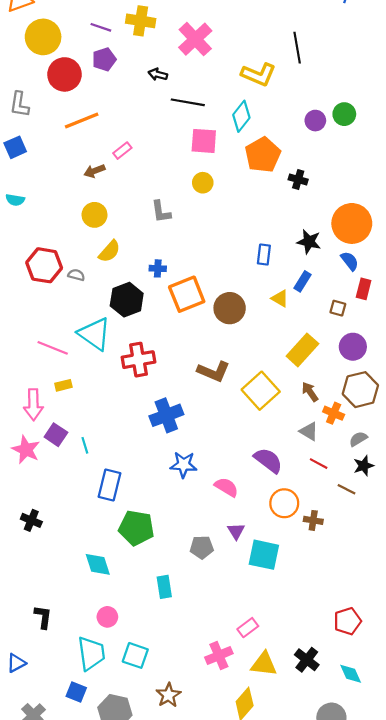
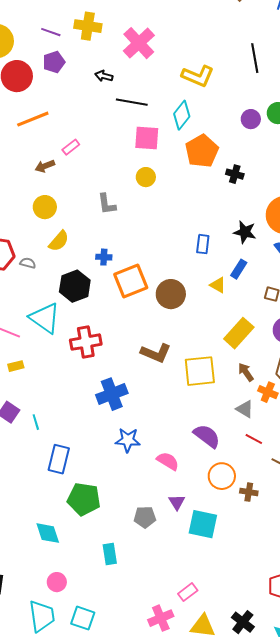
black line: (297, 48) -> (255, 58), moved
yellow square: (261, 391) -> (200, 371), turned 36

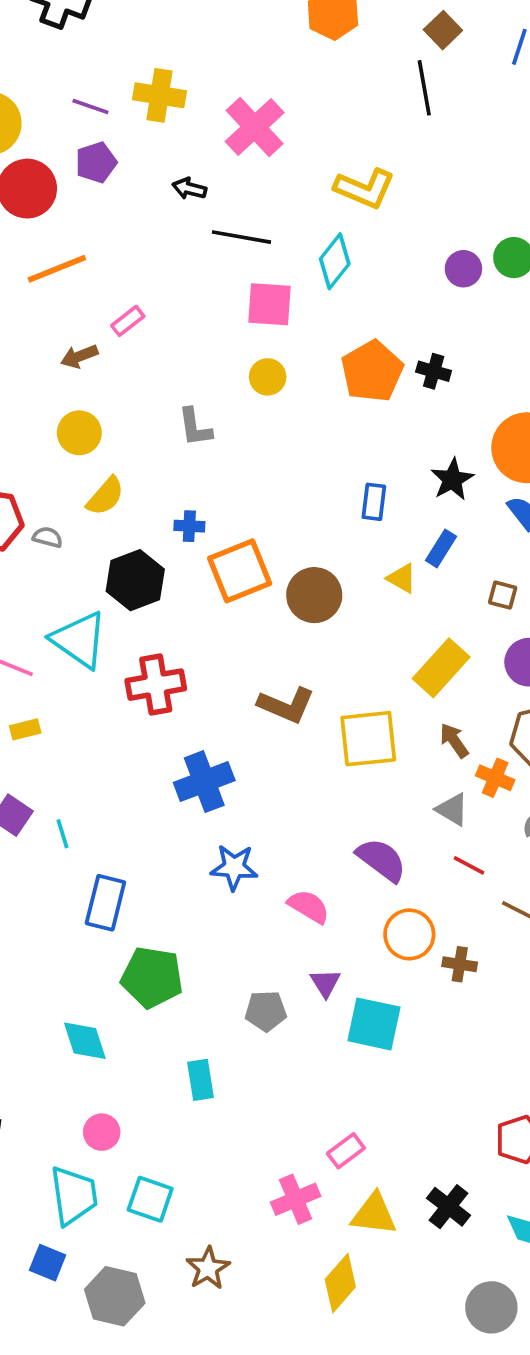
black line: (255, 58) -> (424, 88), moved
orange pentagon: (202, 151) -> (372, 371), moved
black star: (245, 232) -> (452, 479), turned 30

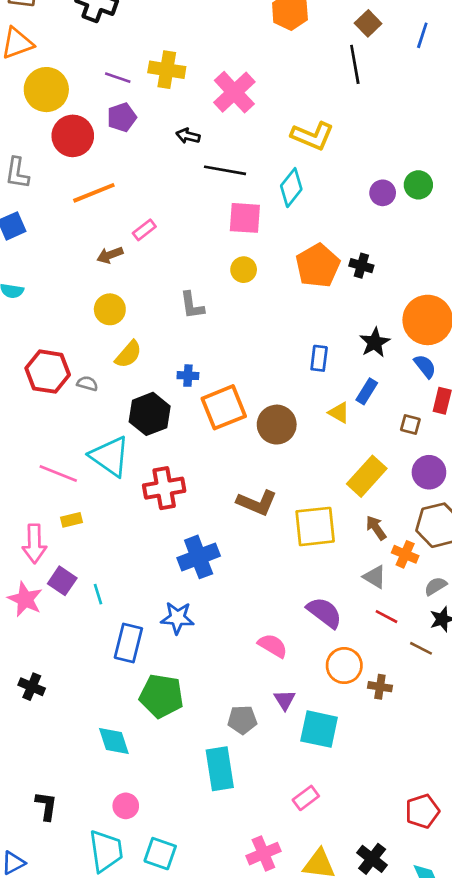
blue star: (234, 867) -> (177, 618), moved
cyan rectangle: (201, 1080) -> (220, 769), moved, size x1.5
pink rectangle: (346, 1151) -> (306, 798), moved

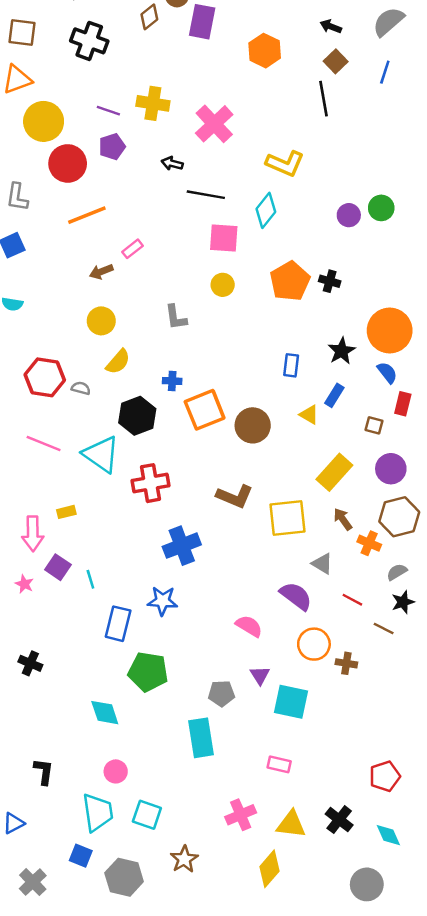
pink line: (58, 474) -> (44, 443), moved
gray triangle: (375, 577) -> (322, 564), moved
pink star: (25, 599) -> (24, 584), size x0.6
pink rectangle: (306, 798) -> (279, 764), turned 50

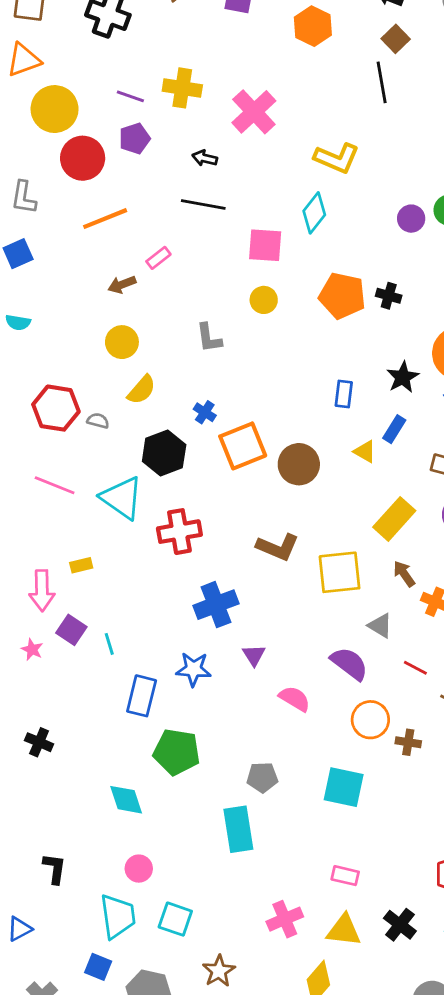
black line: (206, 195) -> (203, 204), moved
orange pentagon: (290, 281) -> (342, 296), turned -30
blue cross: (172, 381) -> (205, 412), turned 30
purple triangle: (260, 675) -> (254, 655), moved
pink rectangle: (279, 764) -> (345, 876), moved

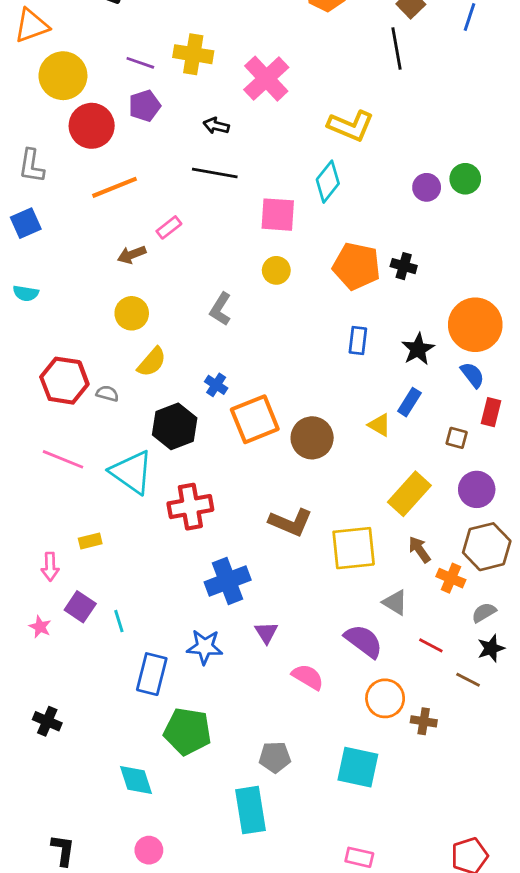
gray L-shape: (209, 338) -> (220, 309), turned 40
blue rectangle: (344, 394) -> (358, 341), moved
pink arrow: (42, 591) -> (50, 567), size x0.7

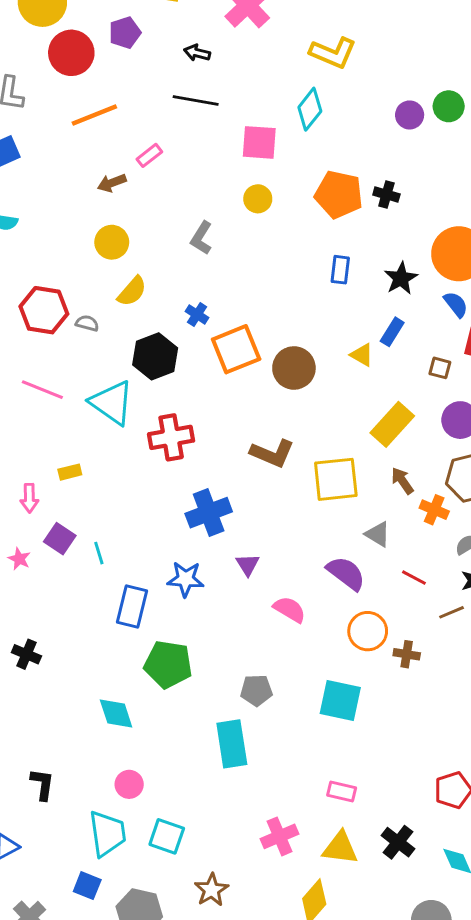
brown line: (468, 680) -> (452, 612), turned -50

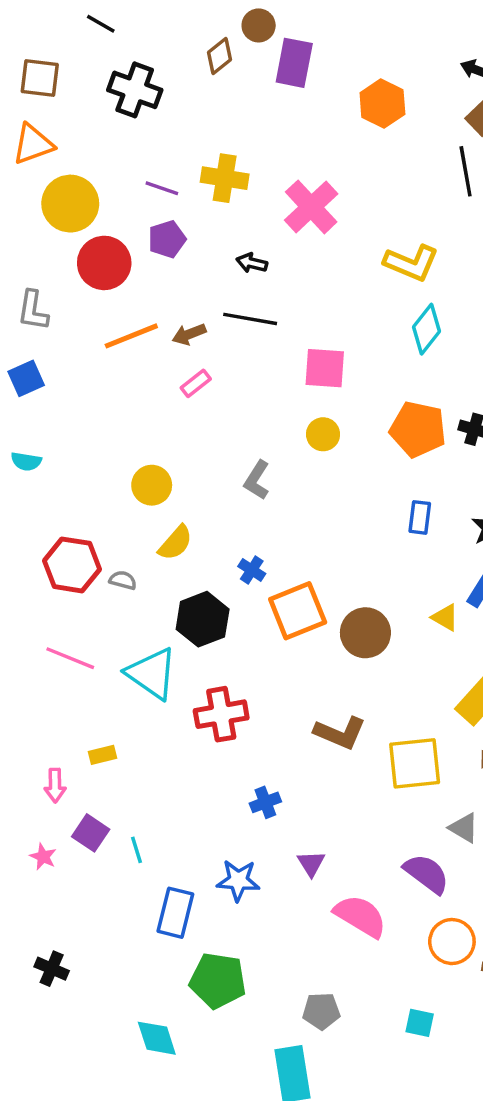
cyan diamond: (310, 109) -> (427, 329), moved
brown arrow: (112, 183) -> (189, 334), moved
blue cross: (209, 513) -> (265, 802), size x0.6
pink semicircle: (290, 609) -> (360, 916), size x1.4
cyan square: (340, 700) -> (420, 1023), size x0.6

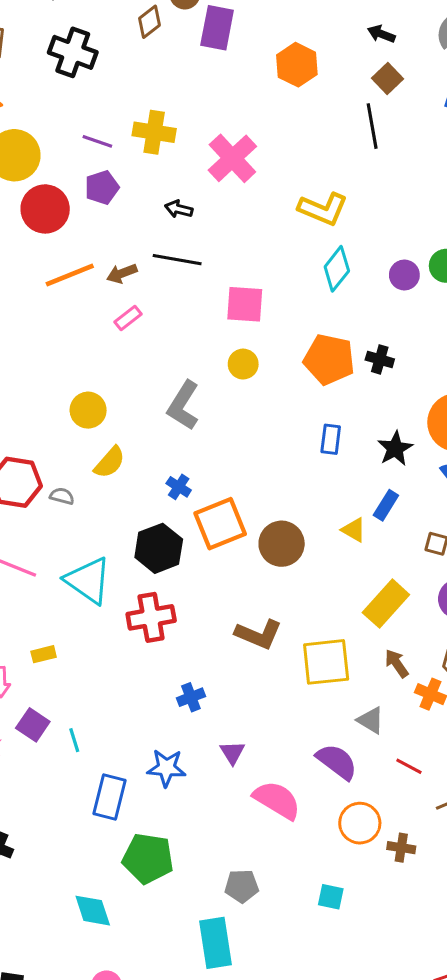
gray L-shape: (257, 480) -> (183, 405), size x1.4
black hexagon: (203, 619) -> (159, 548), moved

